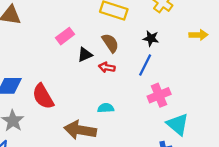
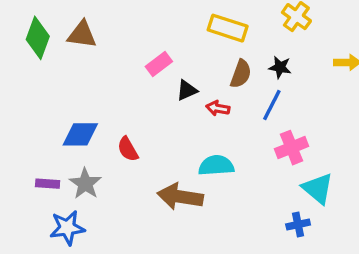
brown semicircle: (110, 43) -> (241, 74), moved, turned 54
red semicircle: (43, 96) -> (128, 149), size x0.7
cyan semicircle: (106, 108) -> (216, 166), size x1.5

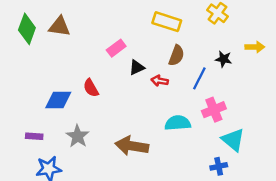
black star: (280, 67) -> (224, 59), moved
red semicircle: (128, 149) -> (91, 88), moved
cyan semicircle: (216, 166) -> (178, 123), moved
gray star: (85, 184) -> (78, 136), moved

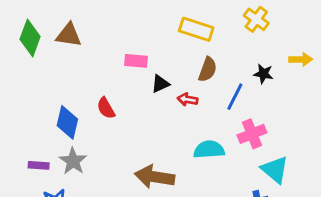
pink rectangle: (116, 48) -> (136, 61), turned 42
blue diamond: (58, 100) -> (67, 122), turned -76
gray star: (78, 136) -> (73, 161), moved

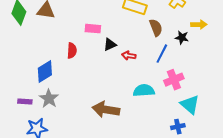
yellow arrow: (301, 59) -> (199, 25), moved
brown semicircle: (208, 69) -> (156, 28), moved, turned -42
red semicircle: (106, 108) -> (72, 51), moved, turned -147
blue diamond: (67, 122) -> (45, 72), turned 45

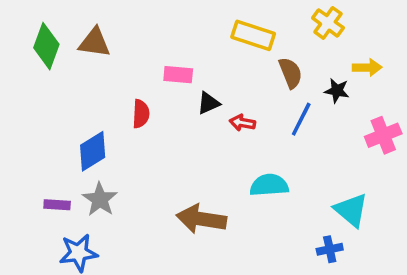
pink cross: (174, 80) -> (383, 135), moved

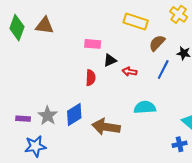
brown semicircle: (291, 73) -> (157, 43), turned -114
red semicircle: (141, 114) -> (91, 78), moved
blue diamond: (93, 151) -> (74, 115), moved

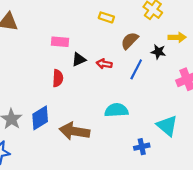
yellow rectangle: (136, 21) -> (106, 17), size x0.6
red arrow: (129, 72) -> (104, 64), moved
blue cross: (180, 144) -> (142, 147), moved

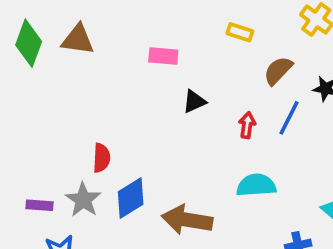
pink rectangle: (60, 42) -> (163, 56), moved
red arrow: (104, 64) -> (247, 125), moved, turned 88
red semicircle: (58, 78) -> (101, 158), moved

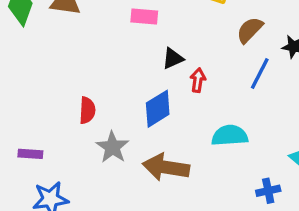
red arrow: (247, 125) -> (198, 80), moved
blue diamond: (131, 198) -> (158, 109), moved
gray star: (83, 200) -> (112, 147), moved

